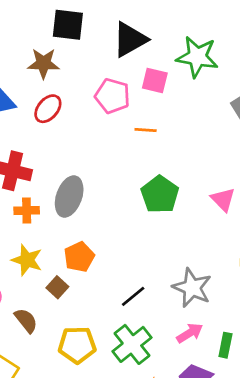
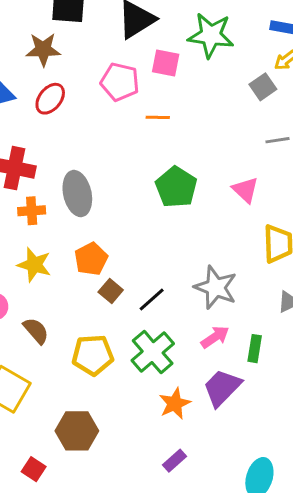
gray ellipse: (69, 196) -> (77, 194), turned -30
brown square: (57, 287) -> (111, 291), moved

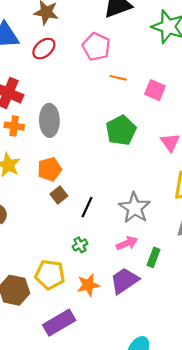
pink square: (166, 63) -> (155, 90), moved
black line: (152, 300) -> (87, 207), turned -35
green cross: (153, 352) -> (80, 245), size x0.5
yellow pentagon: (93, 355) -> (50, 275), moved
purple rectangle: (175, 461) -> (59, 323), moved, size x1.8

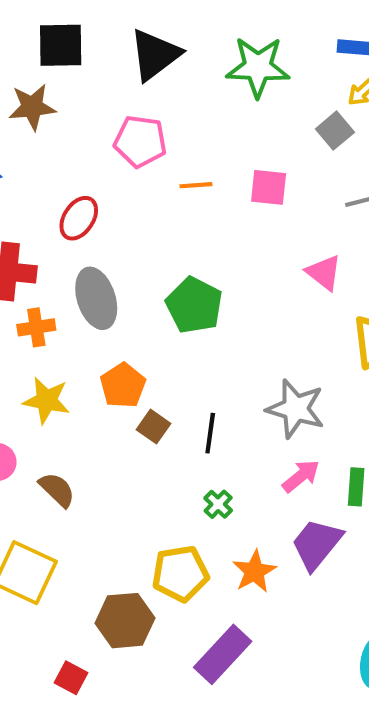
red ellipse: (44, 49) -> (79, 218), moved
green pentagon: (121, 130) -> (194, 305), moved

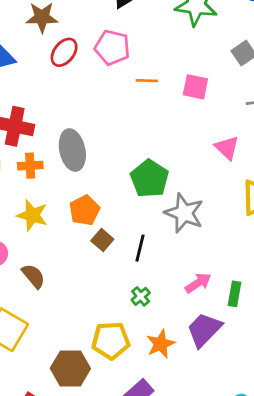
red ellipse: (79, 218) -> (64, 52), moved
green pentagon: (194, 305) -> (150, 179), moved
gray star: (296, 409) -> (184, 213), moved

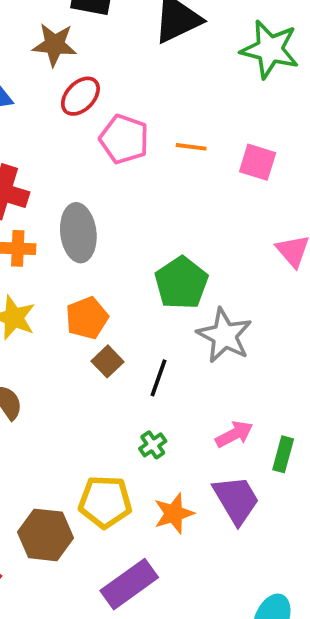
pink pentagon: (112, 48) -> (124, 139), moved
purple trapezoid: (204, 330) -> (236, 500), turned 99

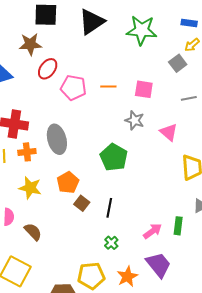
gray star: (224, 335) -> (135, 120), moved, size x0.7
green rectangle: (283, 454) -> (178, 226), moved

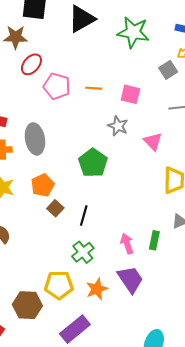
pink arrow: (152, 231) -> (127, 244), turned -78
green cross: (111, 243) -> (83, 252), size x1.5

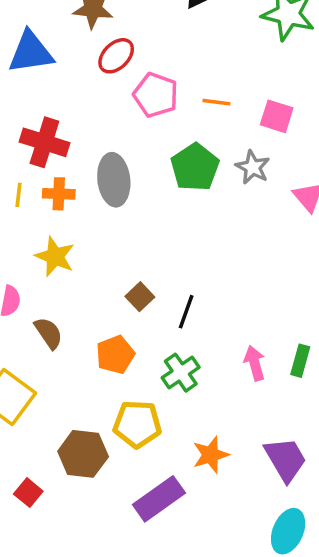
green pentagon: (93, 163) -> (195, 167), moved
orange pentagon: (43, 185) -> (115, 355), moved
purple trapezoid: (130, 279) -> (285, 459), moved
orange star: (97, 289) -> (211, 455), moved

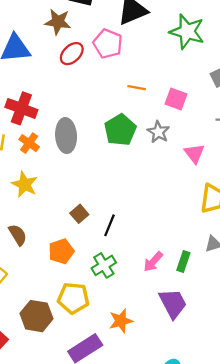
pink pentagon: (156, 95) -> (108, 44), moved
orange cross: (59, 194) -> (29, 143), turned 30
pink arrow: (255, 363) -> (153, 262), turned -125
purple trapezoid: (285, 459) -> (173, 303), moved

